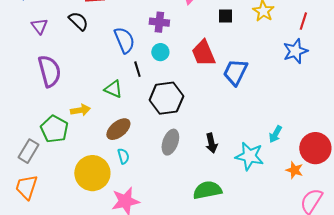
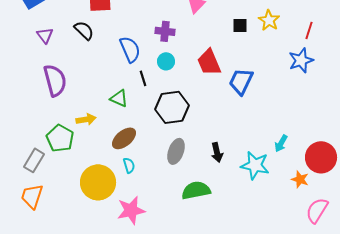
black square: (225, 16) -> (240, 25), moved
green semicircle: (207, 190) -> (196, 190), moved

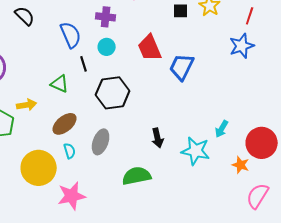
gray ellipse: (176, 151) -> (101, 142), moved

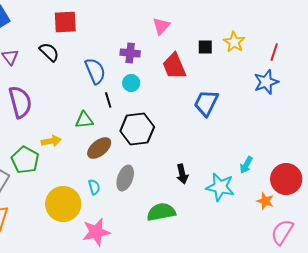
red trapezoid: (150, 48) -> (174, 66), moved
green triangle: (60, 84) -> (84, 120), turned -30
brown ellipse: (65, 124) -> (99, 148), moved

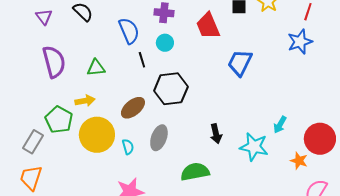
green triangle: (84, 120) -> (96, 68), moved
yellow circle: (63, 204) -> (97, 135), moved

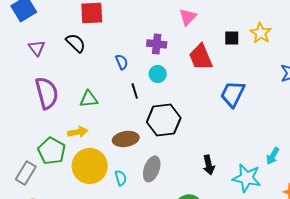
blue semicircle: (129, 31) -> (122, 62), size x0.6
brown ellipse: (133, 108) -> (126, 139), turned 30

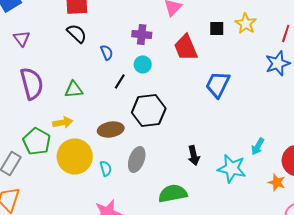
black semicircle: (76, 43) -> (77, 33), moved
black line: (135, 91) -> (120, 81), turned 49

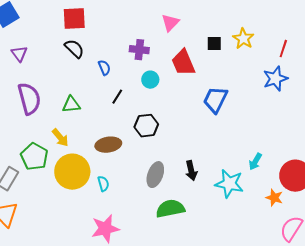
cyan circle: (143, 64) -> (150, 80), moved
black hexagon: (149, 110) -> (146, 126), size x0.7
yellow arrow: (63, 122) -> (60, 138), turned 60
gray ellipse: (137, 159) -> (155, 175), moved

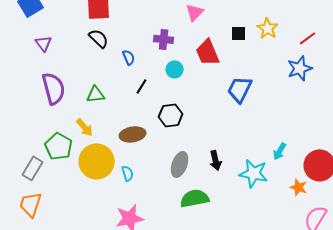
red line: (283, 49) -> (308, 38), turned 36

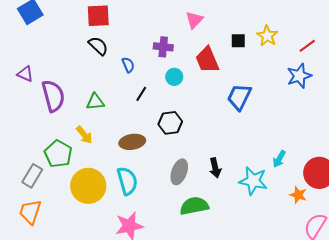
purple triangle: (44, 43) -> (25, 74), moved, turned -30
yellow circle: (97, 161) -> (88, 186), moved
cyan semicircle: (128, 173) -> (127, 181), size x1.8

